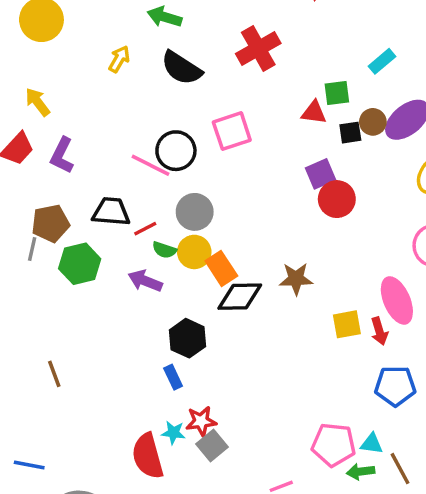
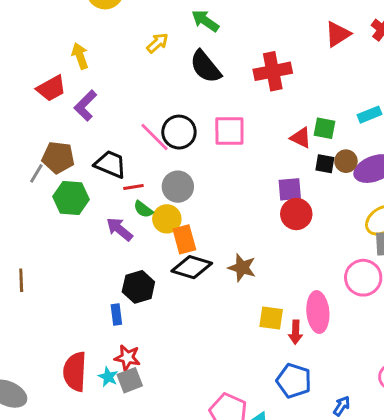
cyan star: (173, 433) -> (108, 377), moved

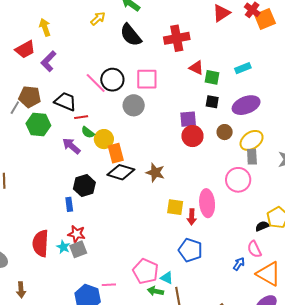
red triangle: (301, 138) -> (196, 68), moved
brown circle: (346, 161) -> (225, 132), moved
gray circle: (178, 187) -> (134, 105), moved
blue arrow: (342, 406) -> (239, 264), moved

